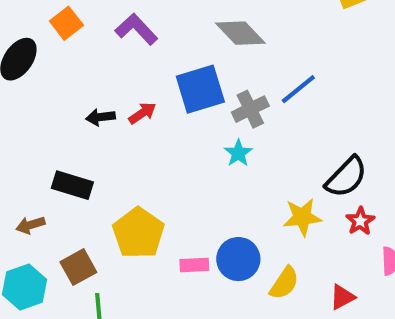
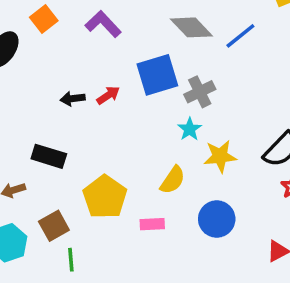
blue line: (298, 89) -> (240, 36), moved
yellow star: (302, 217) -> (220, 156), moved
blue circle: (238, 259) -> (217, 219), moved
yellow semicircle: (284, 283) -> (173, 180), moved

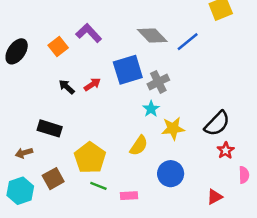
orange square: (44, 19) -> (58, 47), moved
black arrow: (73, 99) -> (67, 87), turned 49
pink rectangle: (152, 224) -> (129, 196), moved
green line: (71, 260) -> (98, 186), moved, turned -63

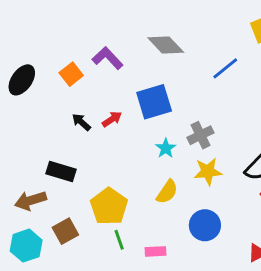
gray diamond: (152, 36) -> (166, 45), moved
gray cross: (158, 82) -> (201, 135), moved
cyan star: (151, 109) -> (166, 148), moved
brown arrow: (24, 153) -> (31, 201), size x1.5
green line: (98, 186) -> (119, 240), turned 49

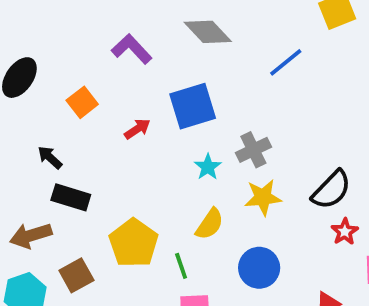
orange square: (71, 74) -> (82, 102), moved
black arrow: (81, 122) -> (50, 157), moved
green line: (119, 240) -> (181, 266), moved

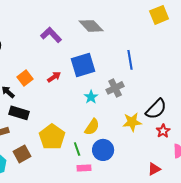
blue line: (286, 62) -> (130, 60), moved, turned -60
orange square: (82, 102) -> (25, 78), moved
yellow star: (263, 197) -> (132, 122), moved
blue circle: (259, 268) -> (103, 150), moved

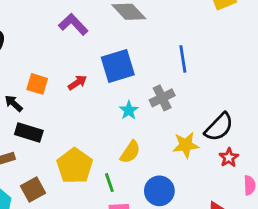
orange square: (25, 78) -> (37, 84), turned -35
blue circle: (103, 150) -> (159, 191), moved

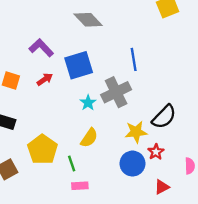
purple L-shape: (73, 24) -> (41, 48), moved
gray cross: (162, 98) -> (116, 92), size x1.4
red star: (229, 158) -> (156, 152), moved
blue circle: (159, 191) -> (132, 164), moved

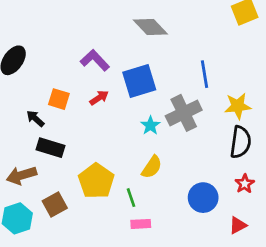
black semicircle: (164, 117) -> (241, 142), turned -36
yellow star: (136, 132) -> (238, 106), moved
red star: (156, 152) -> (245, 184), moved

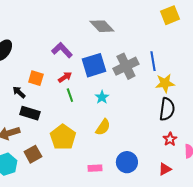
blue line: (204, 74) -> (153, 61), moved
gray cross: (184, 113) -> (126, 66), moved
green line: (131, 198) -> (70, 95), moved
blue circle: (203, 198) -> (127, 162), moved

